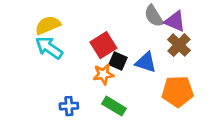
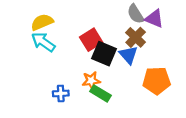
brown cross: (179, 45) -> (136, 37), moved
black square: (118, 61) -> (104, 54), size x1.5
blue triangle: (146, 62) -> (129, 55), turned 30
orange star: (103, 74) -> (91, 81), moved

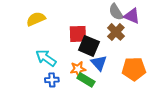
red square: (91, 40) -> (78, 34), turned 30
cyan arrow: (43, 42) -> (46, 58), moved
blue triangle: (129, 55) -> (99, 63), moved

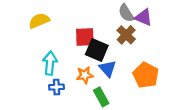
cyan arrow: (46, 58) -> (50, 63), turned 60
orange pentagon: (134, 69) -> (146, 75), turned 30
green rectangle: (86, 80) -> (101, 97), moved, turned 30

